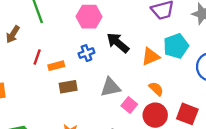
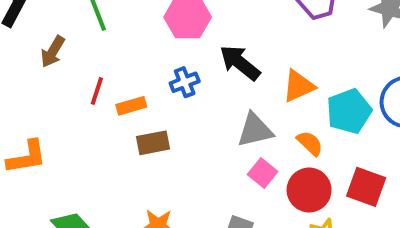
cyan pentagon: (176, 46) -> (349, 111), moved
gray triangle: (110, 87) -> (255, 130), moved

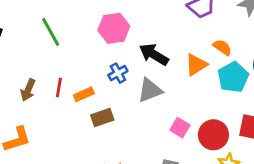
brown arrow: (53, 52) -> (28, 90), moved
gray triangle: (255, 130) -> (150, 90), moved
orange semicircle: (310, 143) -> (222, 47), moved

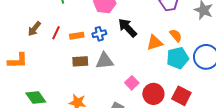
gray triangle: (150, 90) -> (105, 61), moved
orange rectangle: (84, 94) -> (77, 36), moved

